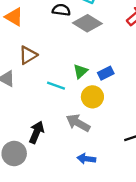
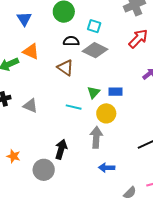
brown triangle: (28, 55) -> (65, 68), moved, turned -48
blue rectangle: (106, 73) -> (116, 92), turned 32
gray arrow: (78, 123) -> (96, 137), turned 70

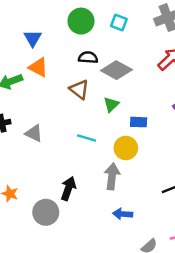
blue triangle: (24, 19) -> (33, 38), moved
cyan square: (94, 26) -> (119, 23), moved
green triangle: (93, 92) -> (111, 104), moved

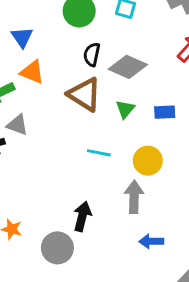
black semicircle: (88, 57) -> (92, 55), turned -78
brown triangle: (79, 89) -> (84, 94), size x1.4
blue rectangle: (139, 122) -> (165, 112), moved
gray triangle: (34, 133) -> (17, 125), moved

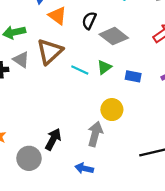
orange triangle: (32, 72) -> (58, 16), moved
brown triangle: (84, 94) -> (50, 51), moved, turned 32
cyan line: (99, 153) -> (80, 70), moved
blue arrow: (151, 241) -> (84, 168), moved

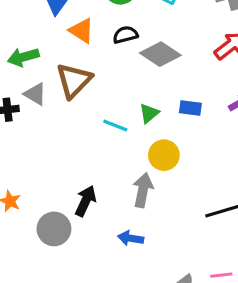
black semicircle: (89, 21) -> (125, 35), turned 54
green triangle: (104, 67) -> (149, 113), moved
cyan line: (80, 70) -> (115, 125), moved

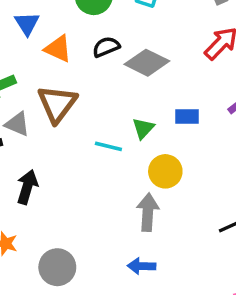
black arrow: (86, 201) -> (27, 187), moved

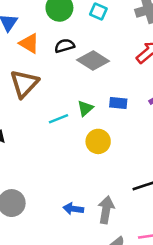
cyan line: (108, 146) -> (58, 119), turned -42
gray arrow: (148, 212) -> (106, 210), moved

